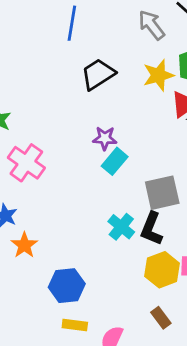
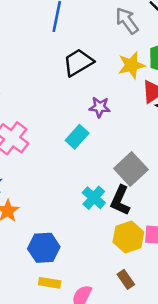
purple star: (105, 138) -> (100, 107), moved
cyan rectangle: (115, 161) -> (77, 137), moved
gray square: (162, 193) -> (131, 169), turned -32

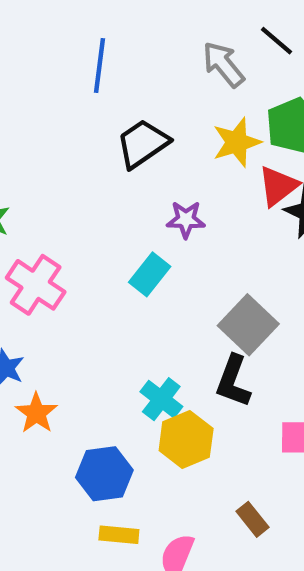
cyan cross: (94, 198) -> (161, 399), moved
yellow hexagon: (128, 237) -> (186, 439), moved

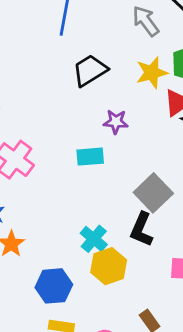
cyan rectangle: (150, 274) -> (90, 157), turned 44

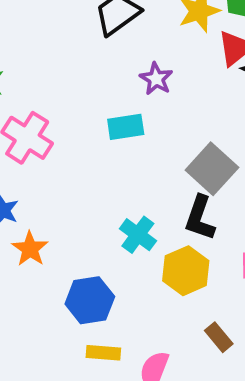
purple star: (116, 122) -> (156, 79), turned 30
yellow hexagon: (109, 266) -> (186, 271), moved

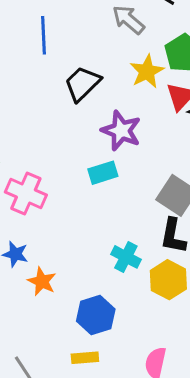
purple star: (156, 79) -> (121, 131), size x1.5
yellow rectangle: (103, 353) -> (85, 358), moved

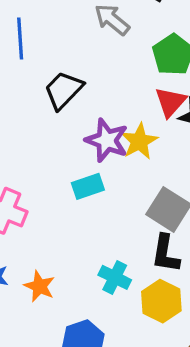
yellow star: (147, 72) -> (139, 141), moved
orange star: (42, 281) -> (39, 286), moved

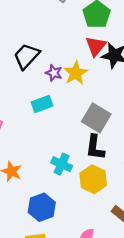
black trapezoid: (64, 90) -> (26, 56), moved
purple star: (107, 140) -> (54, 73), size x0.6

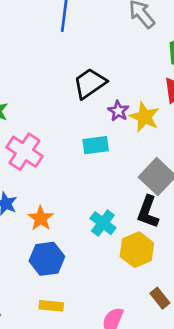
yellow star: (76, 73) -> (144, 117), turned -30
blue hexagon: (42, 207) -> (47, 259), moved

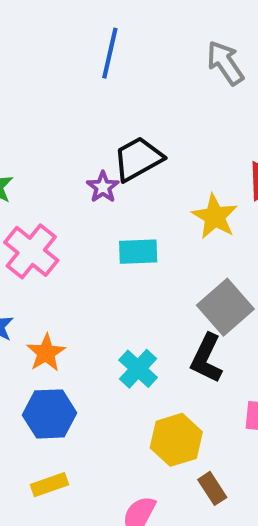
purple star: (118, 111) -> (103, 187), moved
yellow hexagon: (137, 250) -> (176, 440), moved
yellow rectangle: (51, 306) -> (49, 485), turned -30

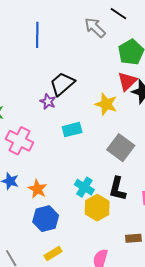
black L-shape: (206, 358) -> (117, 189), moved
yellow hexagon: (176, 440) -> (97, 208), moved
brown rectangle: (212, 488) -> (133, 238), turned -49

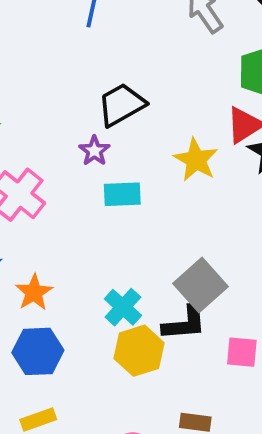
purple star: (48, 102) -> (94, 151), moved
gray square: (121, 148) -> (200, 285), moved
black L-shape: (117, 189) -> (184, 323), turned -120

